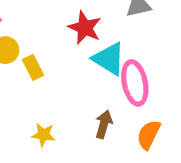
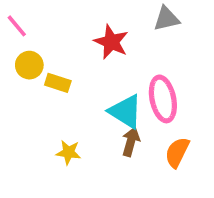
cyan triangle: (109, 59) -> (125, 111), moved
yellow rectangle: (33, 67) -> (58, 83), turned -45

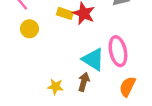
yellow rectangle: (58, 83) -> (65, 13), moved
brown arrow: (131, 142) -> (84, 82), moved

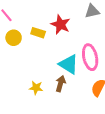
yellow rectangle: (65, 13) -> (38, 33), moved

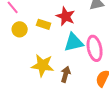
cyan triangle: (69, 64) -> (74, 42), moved, turned -45
yellow star: (36, 88) -> (43, 65), moved, size x1.6

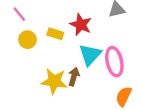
cyan triangle: (74, 42) -> (90, 55), turned -35
brown arrow: (66, 74) -> (74, 77), moved

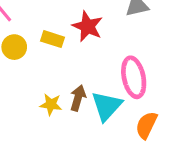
cyan triangle: (90, 55) -> (107, 106), moved
yellow star: (54, 81) -> (51, 104), size x0.6

